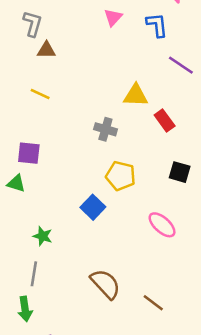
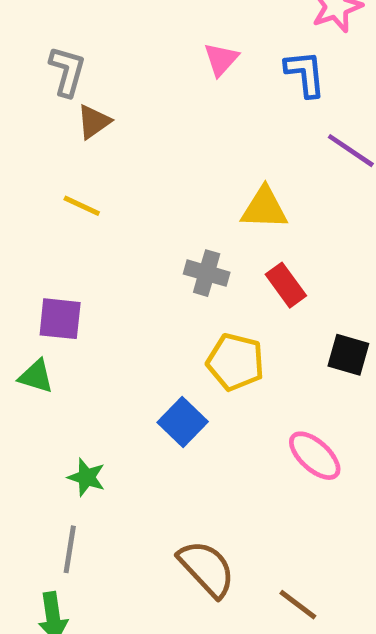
brown triangle: (46, 50) -> (94, 122), turned -36
red rectangle: (165, 120) -> (286, 285), moved

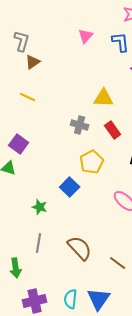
purple square: (60, 319) -> (19, 144), turned 30
yellow pentagon: (235, 362) -> (92, 162), turned 30
green star: (86, 477) -> (40, 207), moved
gray line: (70, 549) -> (39, 243), moved

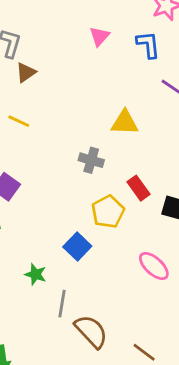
red rectangle: (113, 130) -> (139, 188), moved
gray line: (39, 243) -> (62, 304), moved

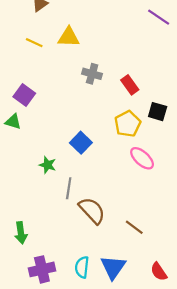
yellow triangle: (125, 123) -> (69, 37), moved
red rectangle: (139, 188) -> (130, 85), moved
yellow pentagon: (108, 212) -> (128, 124), moved

